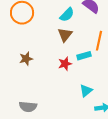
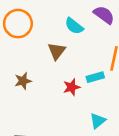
cyan semicircle: (67, 15) -> (74, 26), turned 84
brown triangle: (65, 35) -> (57, 51), moved

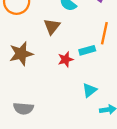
brown star: (23, 81) -> (21, 54), size x1.5

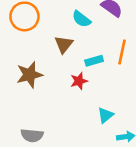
cyan rectangle: (87, 50) -> (94, 61), moved

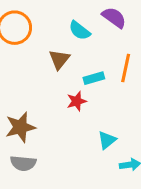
brown star: (30, 75) -> (20, 127), moved

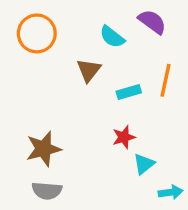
red star: (77, 101) -> (124, 137), moved

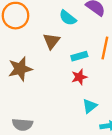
red star: (124, 137) -> (79, 77), moved
brown star: (43, 149) -> (20, 69), moved

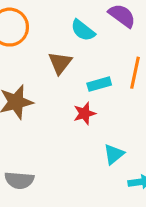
red star: (79, 77) -> (84, 113), moved

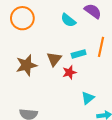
brown triangle: (60, 63) -> (54, 59), moved

